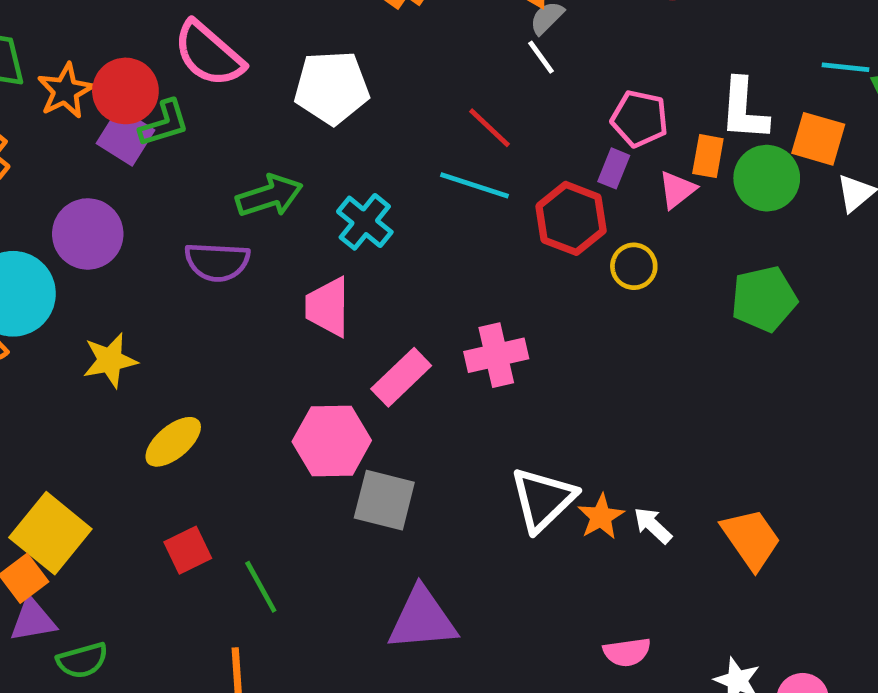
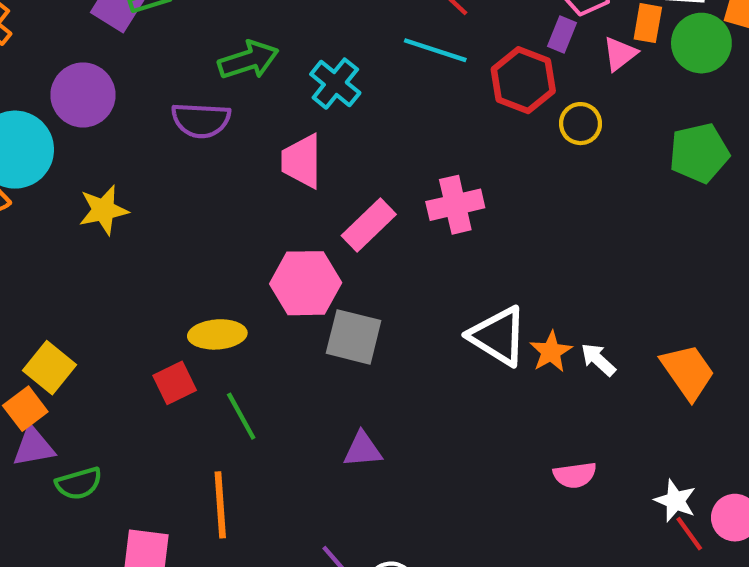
yellow ellipse: (173, 442) -> (217, 334), moved, turned 36
white triangle: (543, 499) -> (498, 336), turned -44
yellow square: (50, 533) -> (49, 368), size x0.7
purple triangle: (422, 619) -> (363, 449), moved, size x0.6

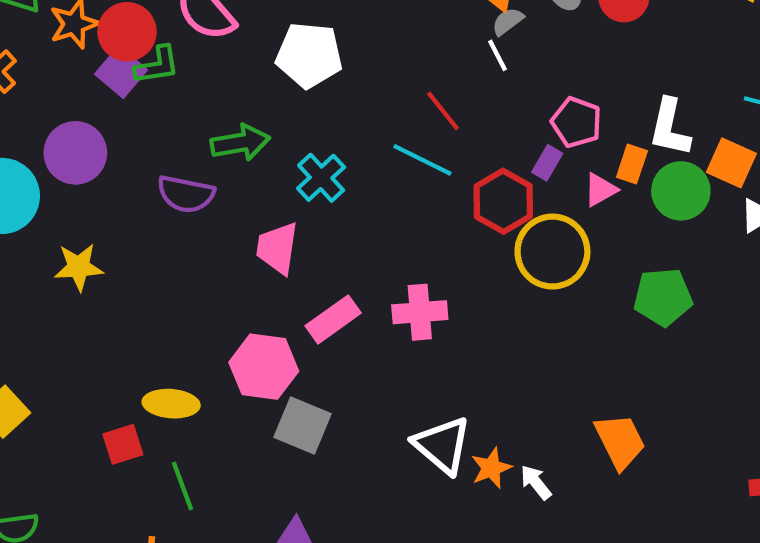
yellow circle: (580, 124) -> (552, 252), size x1.8
orange trapezoid: (688, 372) -> (620, 441), moved

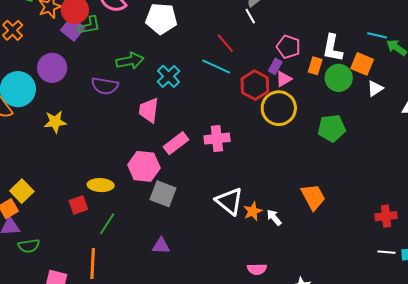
pink triangle: (600, 190) -> (284, 79), moved
green line: (183, 486) -> (107, 224), turned 55

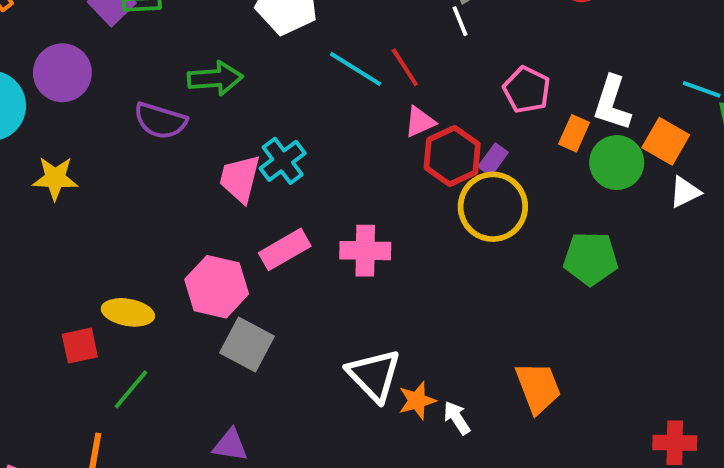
purple rectangle: (275, 66) -> (493, 160), moved
cyan line: (216, 67) -> (356, 69), moved
cyan cross: (168, 76) -> (283, 161), moved
pink triangle: (284, 79) -> (420, 122), moved

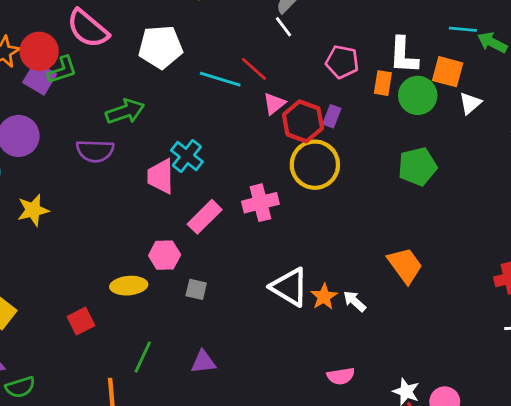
yellow circle: (493, 207) -> (315, 165), moved
pink hexagon: (217, 287) -> (165, 255), size x0.7
yellow ellipse: (128, 312) -> (129, 286), moved
gray square: (247, 344) -> (196, 289), size x0.6
green line: (131, 389) -> (143, 357), moved

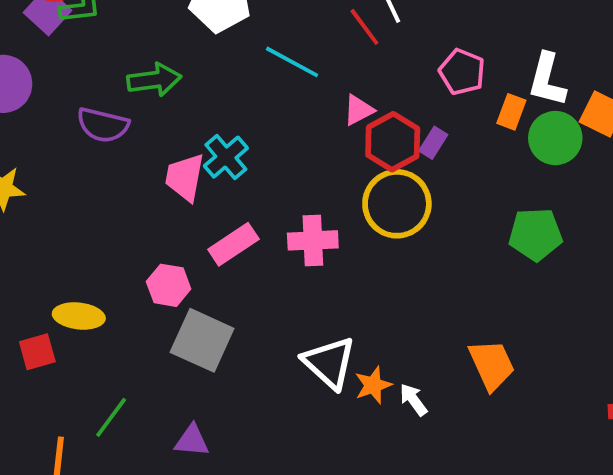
red line: (254, 69) -> (364, 27), moved
yellow ellipse: (129, 286) -> (79, 316), moved
gray square: (196, 289) -> (202, 340), size x2.0

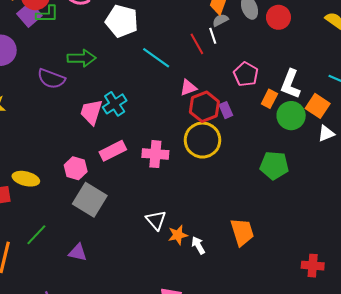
purple rectangle: (433, 143) -> (226, 110), turned -63
white triangle: (329, 363) -> (156, 220), size x0.7

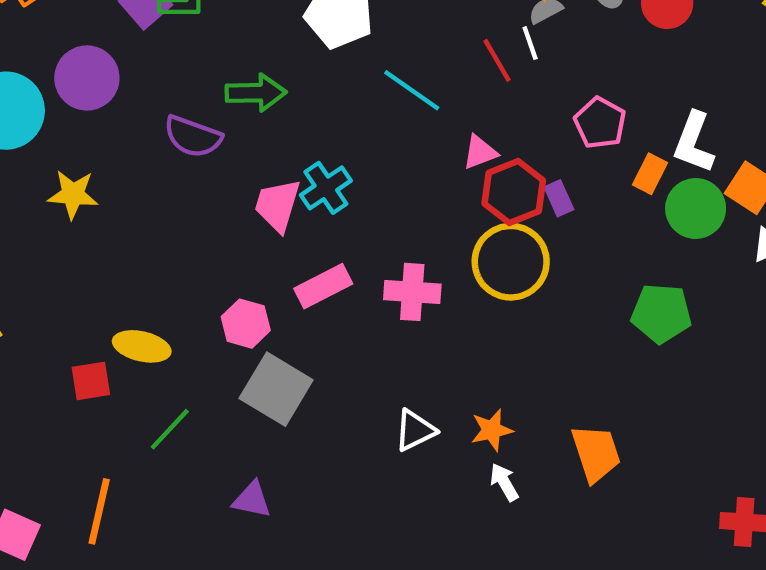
white triangle: (156, 220) -> (415, 430), turned 45
green line: (36, 235) -> (170, 429), moved
orange star: (178, 235) -> (492, 430), moved

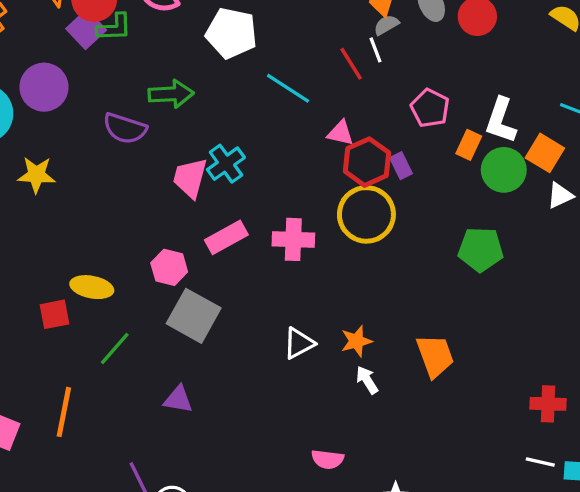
pink triangle: (480, 152) -> (341, 133), turned 36

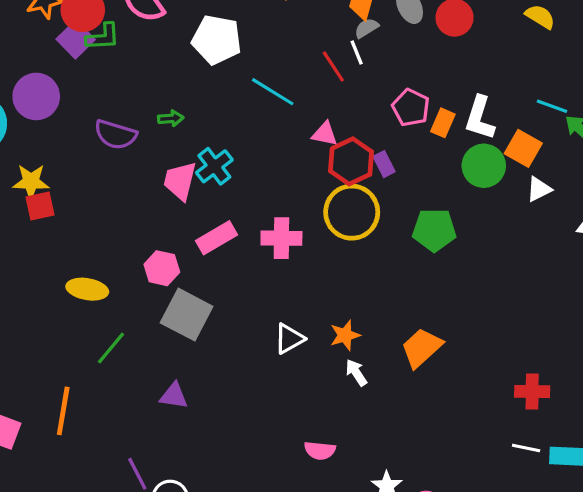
green arrow: (171, 94) -> (171, 118), moved, size x0.6
orange rectangle: (469, 145) -> (443, 123), moved
green pentagon: (481, 249) -> (434, 230), moved
red square: (55, 314) -> (40, 206), moved
orange trapezoid: (435, 356) -> (422, 348), turned -111

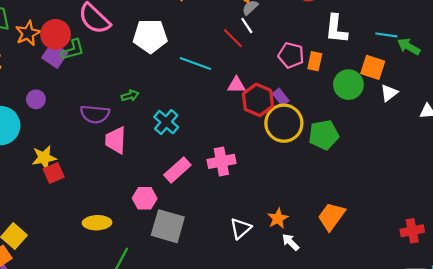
purple circle: (36, 96) -> (36, 99), size x0.6
white L-shape: (480, 118) -> (336, 29), moved
pink trapezoid: (180, 181) -> (116, 140), moved
yellow circle: (352, 212) -> (284, 123), moved

